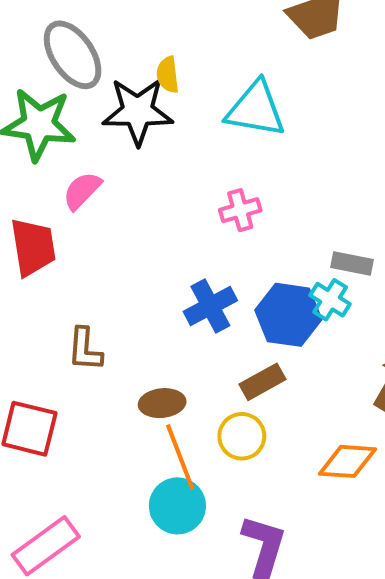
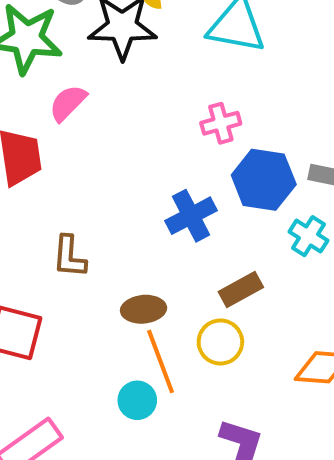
cyan cross: (330, 300) -> (309, 236), moved
blue hexagon: (288, 315) -> (264, 180), moved
cyan circle: (177, 506) -> (137, 400), moved, size x0.7

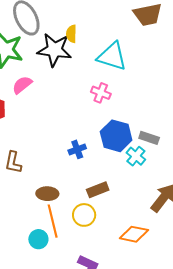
pink cross: (221, 123) -> (101, 93), moved, turned 30
blue cross: (191, 216) -> (77, 149), size x0.7
cyan cross: (309, 236) -> (136, 156), moved

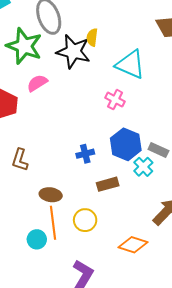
brown rectangle: (98, 190) -> (108, 184), moved

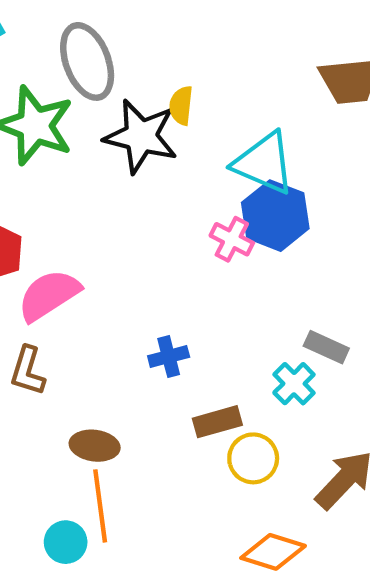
pink semicircle: (37, 83) -> (49, 295), moved, size x1.4
blue hexagon: (126, 144) -> (275, 216), moved
yellow circle: (85, 220) -> (253, 458), moved

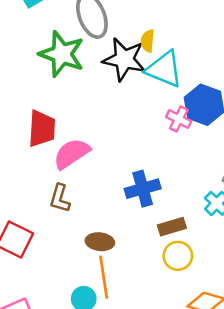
cyan triangle: (264, 163) -> (164, 69), moved
blue cross: (169, 357) -> (143, 189), size x1.5
yellow circle: (253, 458) -> (178, 256), moved

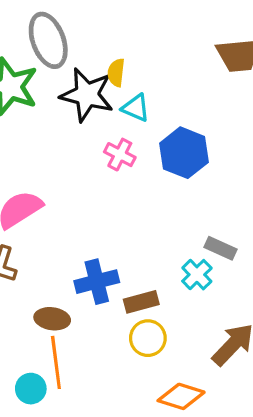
cyan triangle: (164, 69) -> (136, 108), size x0.6
pink cross: (179, 119) -> (120, 155), moved
blue cross: (143, 189) -> (97, 282), moved

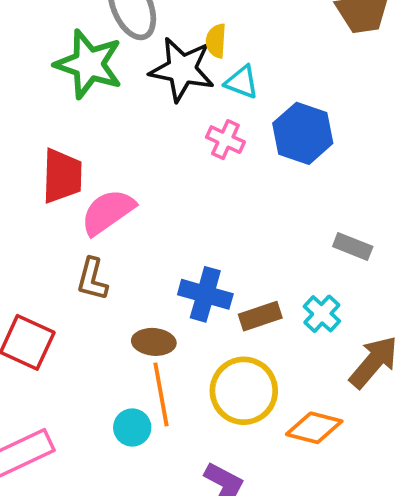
cyan cross: (197, 275) -> (322, 314), moved
blue cross: (97, 282) -> (205, 294), turned 33
yellow circle: (148, 338) -> (244, 391), moved, size x1.5

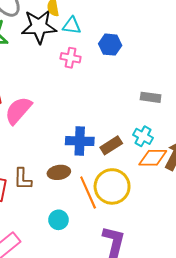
blue hexagon: (303, 133) -> (110, 45), size x0.7
brown L-shape: (92, 279) -> (23, 179), moved
orange line: (161, 394) -> (88, 192), moved
orange diamond: (314, 428) -> (153, 158), moved

